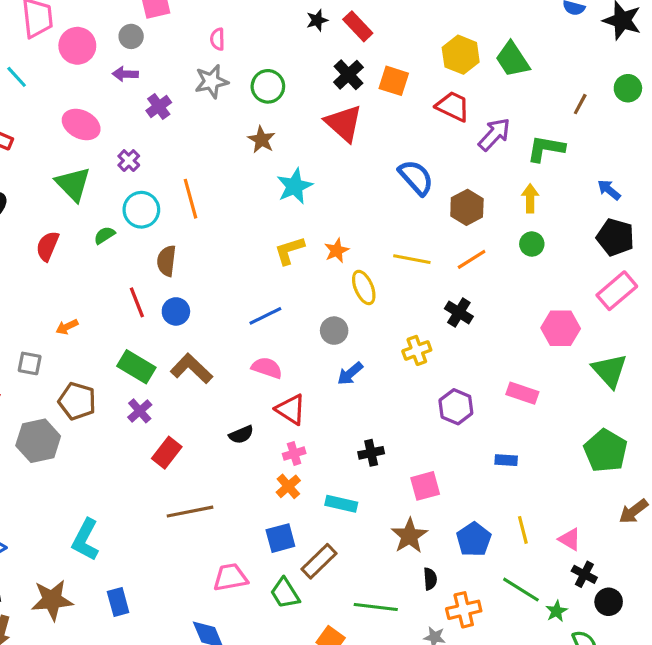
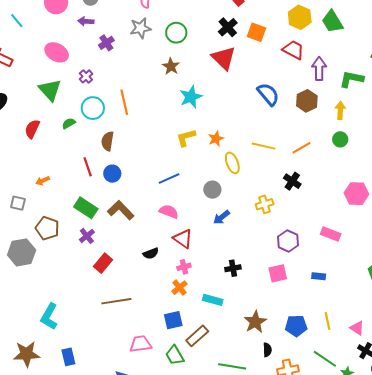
purple arrow: (494, 134) -> (319, 69), turned -45
brown hexagon: (467, 207) -> (307, 101), moved
pink square: (425, 486) -> (278, 273), moved
blue pentagon: (474, 539) -> (296, 326), turned 30

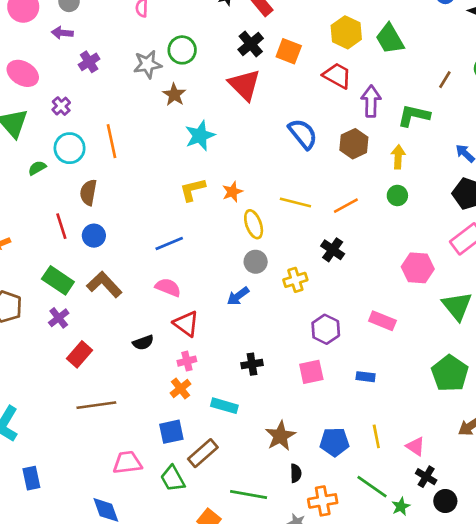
gray star: (140, 28) -> (148, 64), moved
gray circle: (212, 190) -> (256, 262), moved

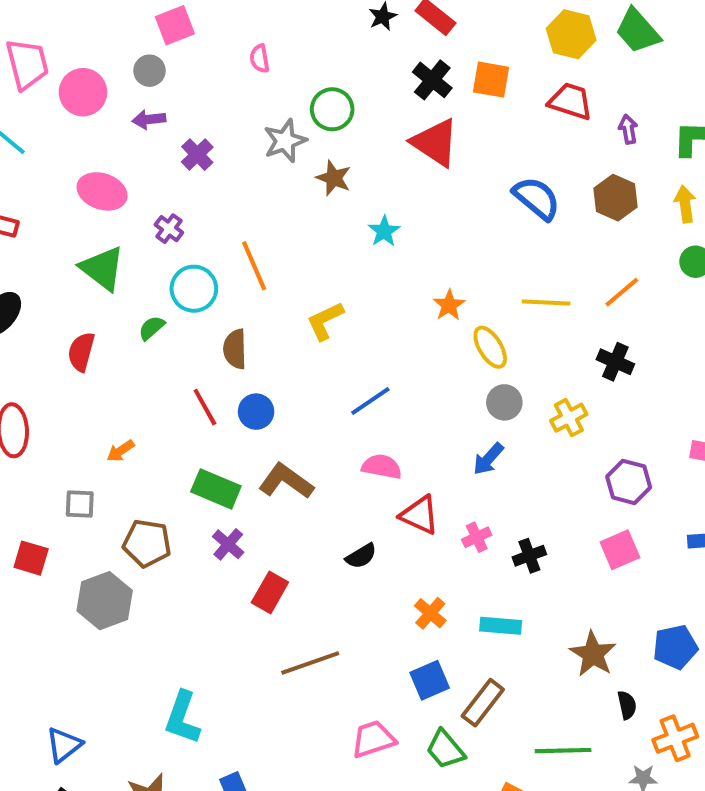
purple arrow: (371, 101) -> (628, 129), size x0.6
cyan star: (200, 136) -> (384, 231), size x0.7
yellow L-shape: (193, 190) -> (325, 321), moved
pink cross: (187, 361) -> (477, 537), moved

